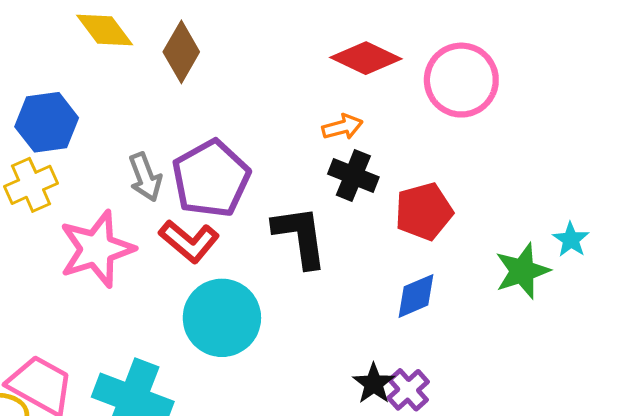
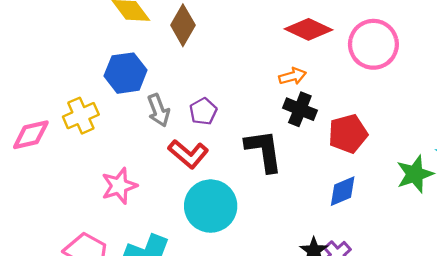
blue hexagon: (47, 122) -> (126, 73), moved
purple pentagon: (211, 179) -> (203, 111), size x0.5
pink star: (97, 249) -> (119, 186), moved, size x0.7

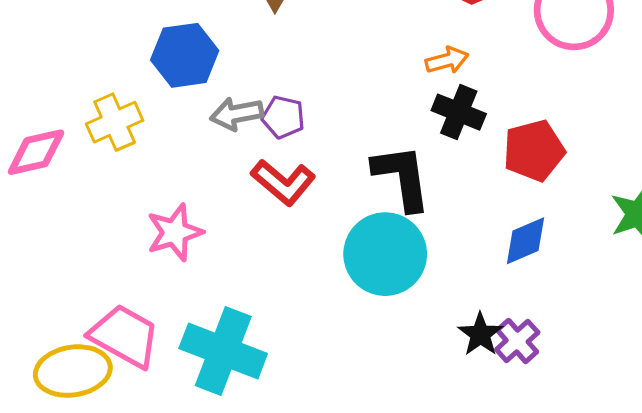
gray arrow: (159, 110) -> (237, 114), turned 100
purple pentagon: (203, 111) -> (283, 117), moved, turned -30
cyan circle: (211, 206) -> (385, 254), moved

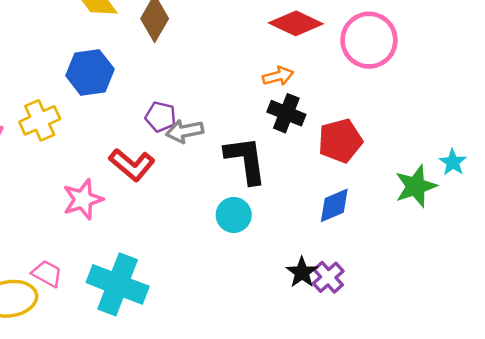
gray arrow: (237, 114) -> (185, 131), moved
red L-shape: (283, 182) -> (132, 165), moved
cyan circle: (385, 254) -> (234, 215), size x0.6
pink trapezoid: (125, 336) -> (47, 274), size x0.6

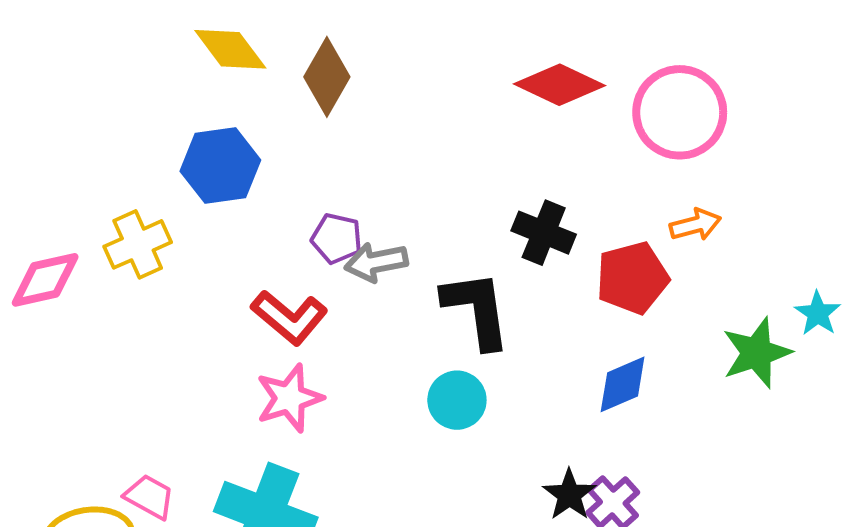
orange arrow: (278, 76) -> (695, 225), moved
pink star: (83, 199) -> (289, 398), moved

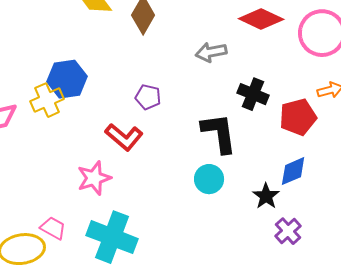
blue hexagon: (220, 166) -> (67, 79), moved
gray arrow: (376, 262) -> (211, 52), moved
pink star: (289, 398) -> (94, 178), moved
black star: (569, 495) -> (266, 196), moved

